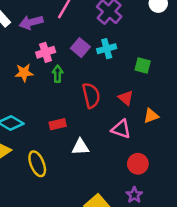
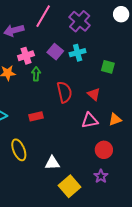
orange triangle: (151, 116) -> (115, 119), moved
pink triangle: (121, 129) -> (90, 120), turned -30
white triangle: (80, 147) -> (52, 163), moved

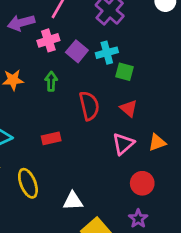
pink cross: (26, 56) -> (48, 40), moved
green square: (108, 67) -> (125, 72), moved
pink triangle: (90, 120) -> (123, 144), turned -30

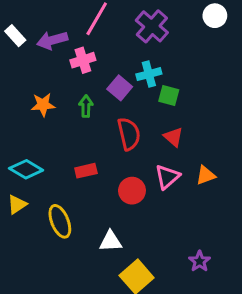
purple square: (77, 51) -> (120, 88), moved
red circle: (142, 183) -> (132, 191), moved
purple star: (138, 219) -> (200, 261), moved

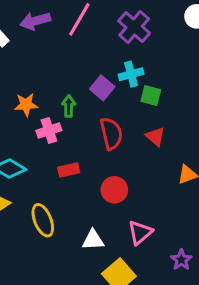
purple arrow: (52, 40) -> (35, 21), moved
pink cross: (83, 60) -> (49, 130), moved
pink triangle: (167, 177) -> (140, 232), moved

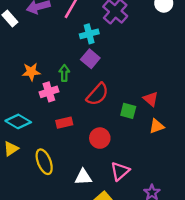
cyan cross: (131, 74) -> (89, 34), moved
green square: (151, 95) -> (128, 111), moved
red semicircle: (111, 134) -> (97, 94), turned 55
red triangle: (155, 137) -> (151, 99), moved

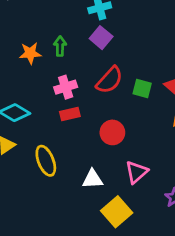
green arrow: (64, 73) -> (60, 46), moved
pink cross: (49, 92) -> (66, 87), moved
green square: (128, 111) -> (142, 89), moved

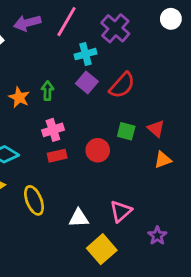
orange star: (30, 53) -> (19, 97), turned 30
red semicircle: (110, 80) -> (122, 85), moved
red circle: (112, 132) -> (98, 150), moved

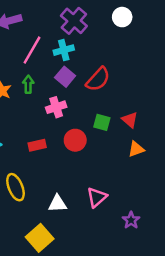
white circle: (171, 19) -> (122, 17), moved
pink line: (67, 22) -> (32, 50), moved
purple cross: (115, 28) -> (74, 21), moved
pink cross: (53, 130) -> (56, 107), moved
yellow square: (102, 249) -> (40, 238), moved

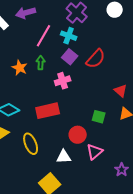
cyan cross: (64, 50) -> (69, 36), turned 35
green square: (102, 122) -> (99, 117), moved
red circle: (75, 140) -> (78, 135), moved
red rectangle: (37, 145) -> (48, 111), size x1.6

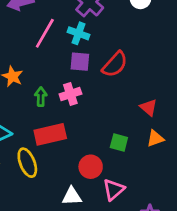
purple square: (70, 57) -> (80, 62), turned -35
green arrow: (41, 63) -> (41, 97), moved
yellow ellipse: (31, 144) -> (27, 163), moved

